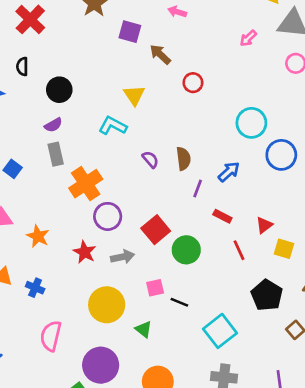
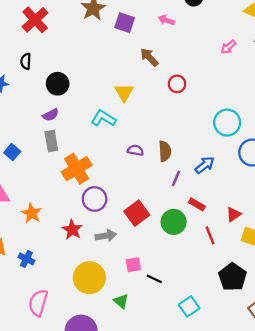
purple square: (130, 32) -> (125, 23), moved
purple semicircle: (150, 159) -> (135, 150), turned -42
green circle: (186, 250) -> (174, 222), moved
cyan square: (220, 331) -> (189, 306), size x0.7

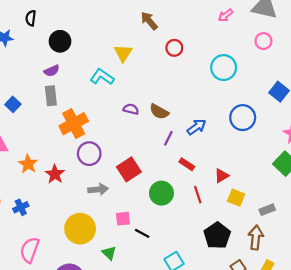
cyan circle: (227, 123) -> (224, 68), moved
brown semicircle: (165, 151) -> (159, 112), turned 120
green circle: (174, 222) -> (161, 193), moved
red star: (72, 230) -> (55, 174), moved
blue cross: (26, 259) -> (21, 207), turned 35

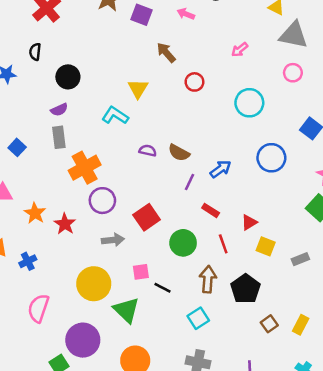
pink arrow: (225, 15) -> (240, 50), moved
brown arrow: (256, 237) -> (208, 279), moved
green triangle: (109, 253) -> (126, 310), size x1.6

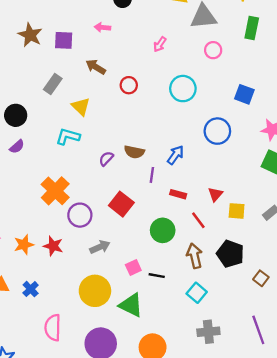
gray rectangle: (59, 137) -> (53, 84), moved, turned 60
purple semicircle: (148, 151) -> (106, 159), turned -42
orange star: (35, 213) -> (24, 245), turned -30
red square: (147, 217) -> (121, 204), moved

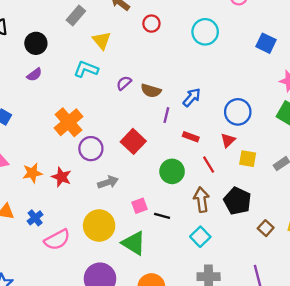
blue circle: (217, 131) -> (238, 112), moved
purple semicircle: (106, 159) -> (124, 83), moved
pink semicircle: (53, 328) -> (57, 240), moved, turned -125

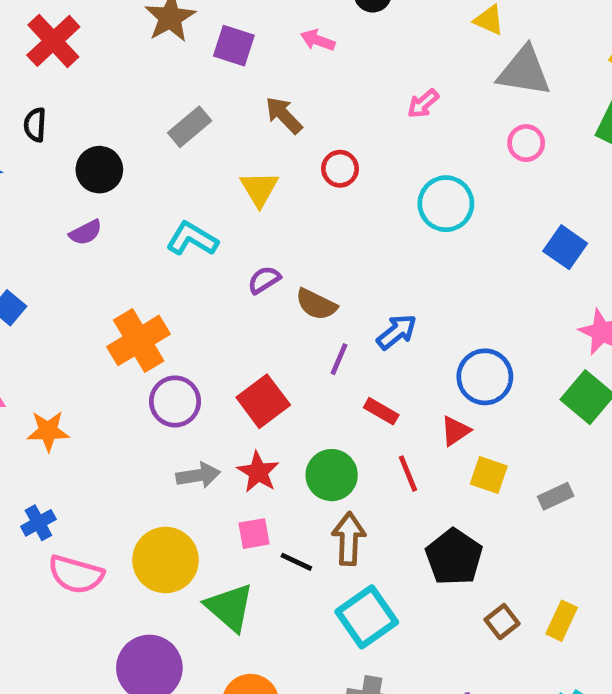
yellow triangle: (102, 40) -> (259, 189), moved
red star: (61, 177) -> (258, 472), moved
brown arrow: (202, 200) -> (349, 539), moved
cyan square: (200, 237) -> (367, 617), size x1.4
pink semicircle: (57, 240) -> (76, 574), turned 35

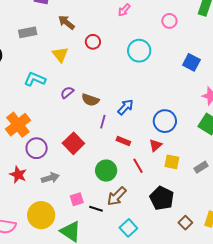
gray rectangle: (190, 127) -> (28, 32), turned 36
red star: (258, 472) -> (18, 175), moved
brown arrow: (349, 539) -> (117, 196), turned -130
cyan square: (367, 617) -> (128, 228), size x0.7

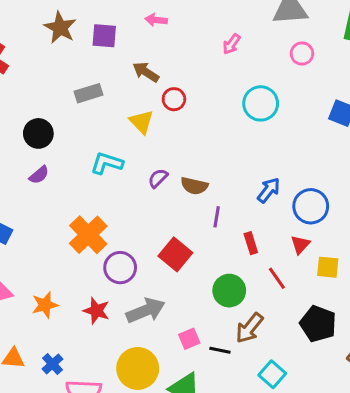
red circle: (93, 42) -> (174, 99), moved
blue arrow: (126, 107) -> (269, 190), moved
red rectangle: (123, 141) -> (251, 243), turned 56
gray arrow: (50, 178) -> (146, 310), size x1.4

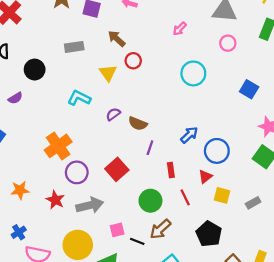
purple semicircle: (39, 175) -> (15, 98), moved

